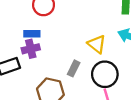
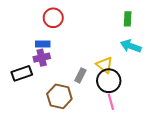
yellow triangle: (97, 44) -> (105, 65), moved

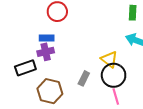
gray rectangle: (80, 75) -> (84, 78), moved
brown hexagon: (59, 96) -> (50, 91), moved

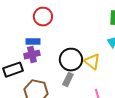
black circle: (114, 75) -> (71, 60), moved

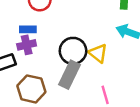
gray rectangle: (68, 80) -> (69, 75), size x1.6

